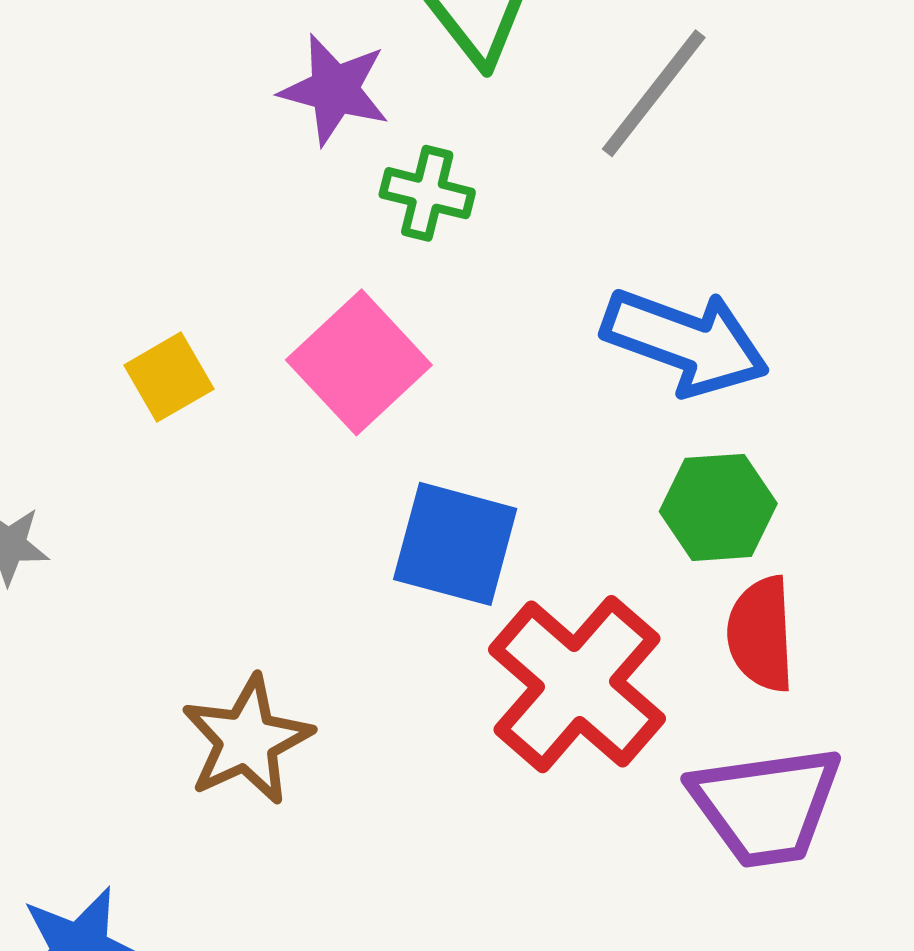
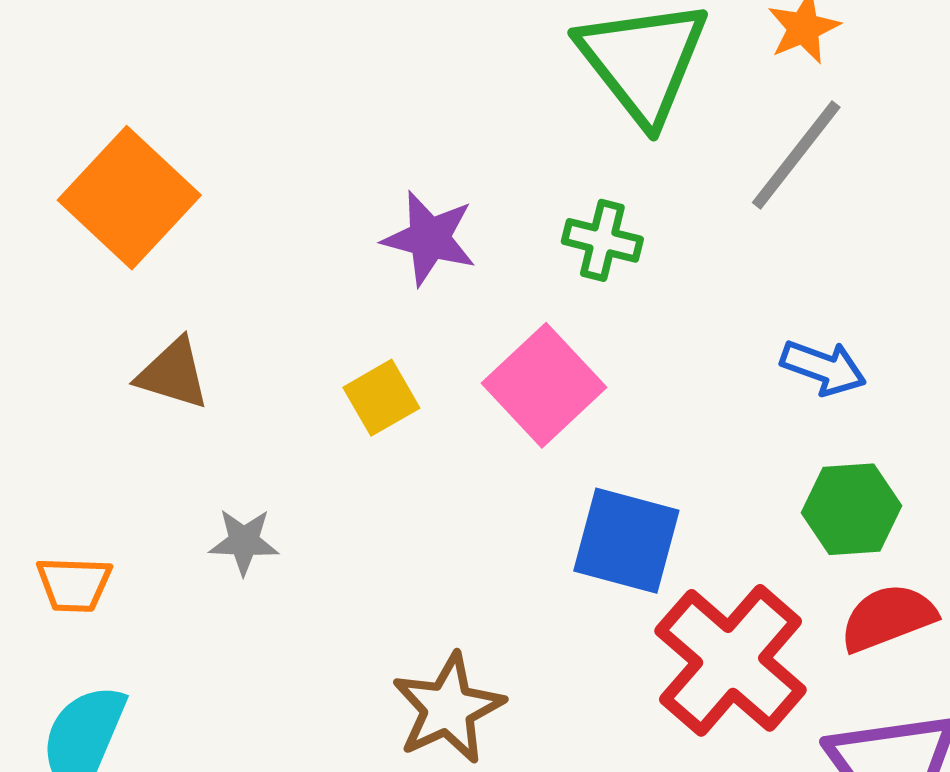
purple star: (335, 90) -> (429, 238), moved
blue arrow: (685, 342) -> (823, 368), size x0.6
red semicircle: (761, 634) -> (888, 618), turned 72

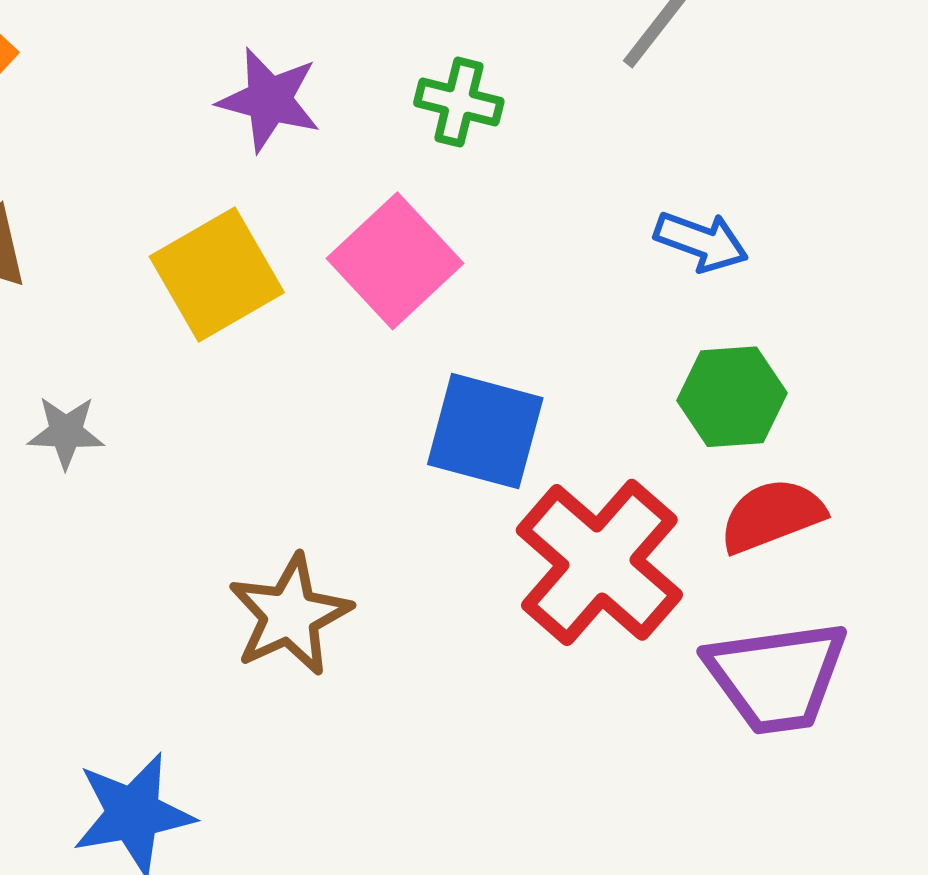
yellow square: (381, 398) -> (217, 275), size x1.6

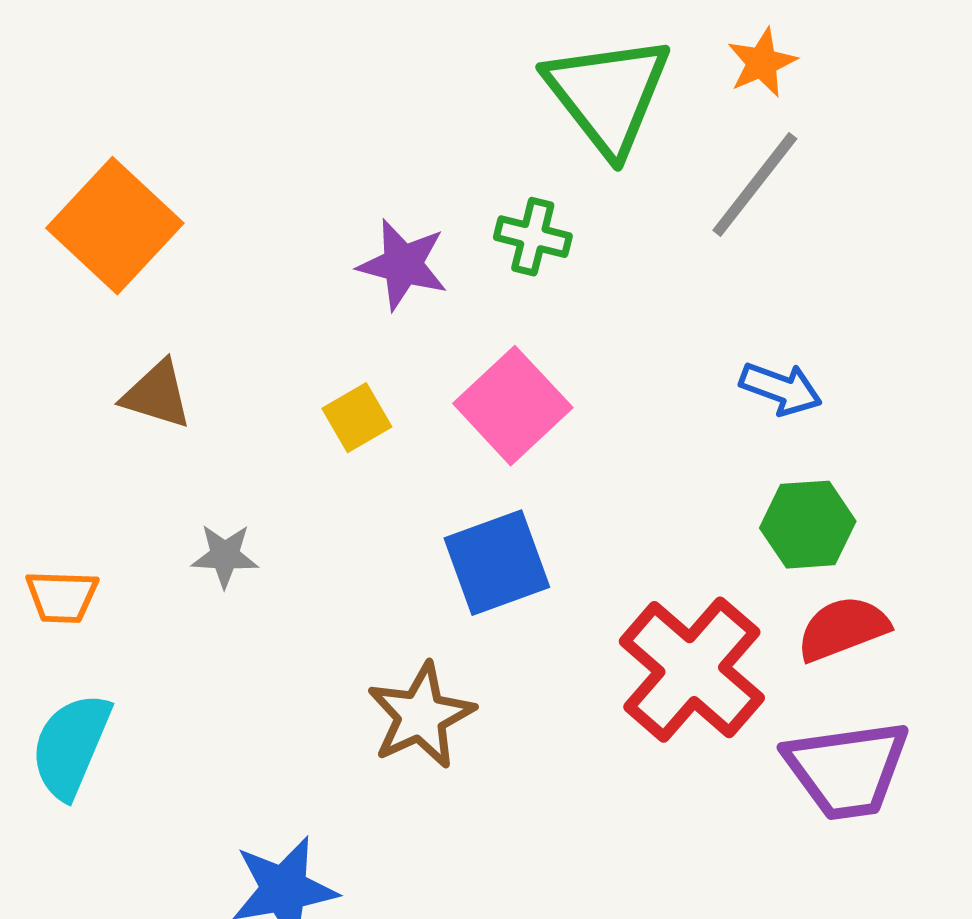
green cross: (459, 102) -> (533, 237), moved
yellow square: (217, 275) -> (357, 418), size x0.6
blue square: (485, 431) -> (497, 563), moved, turned -35

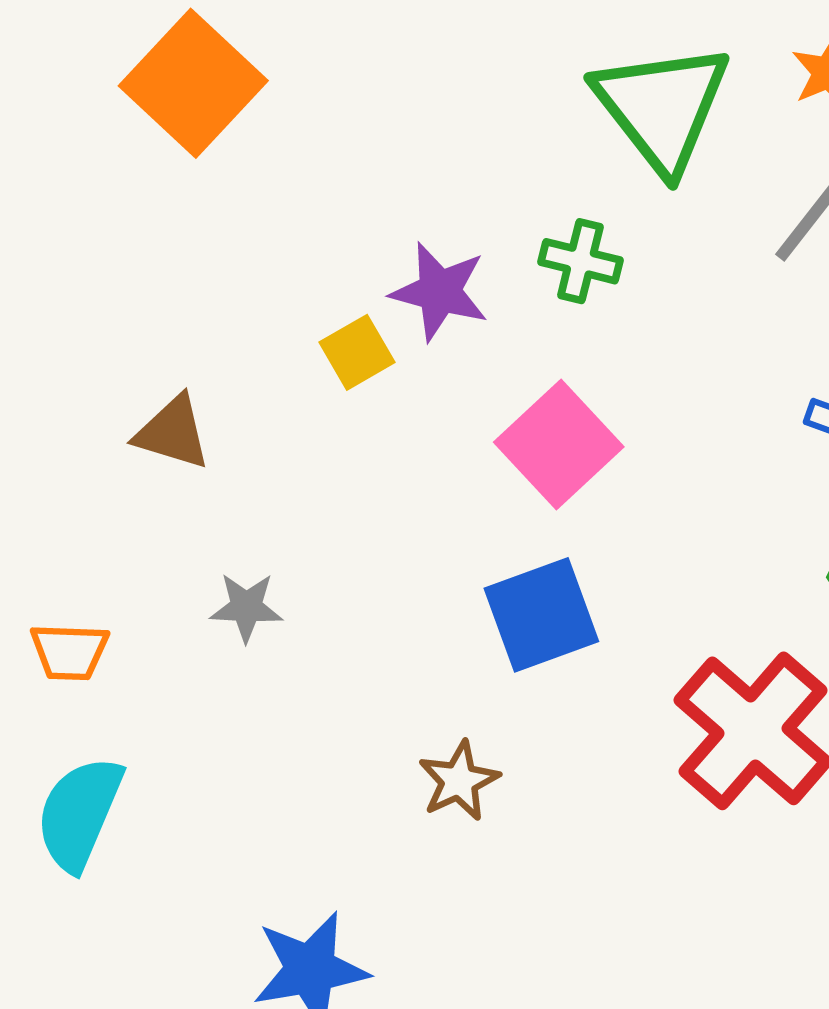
orange square: (115, 226) -> (193, 83), moved
yellow square: (357, 418) -> (357, 352), moved
brown star: (421, 716) -> (459, 781), size x0.7

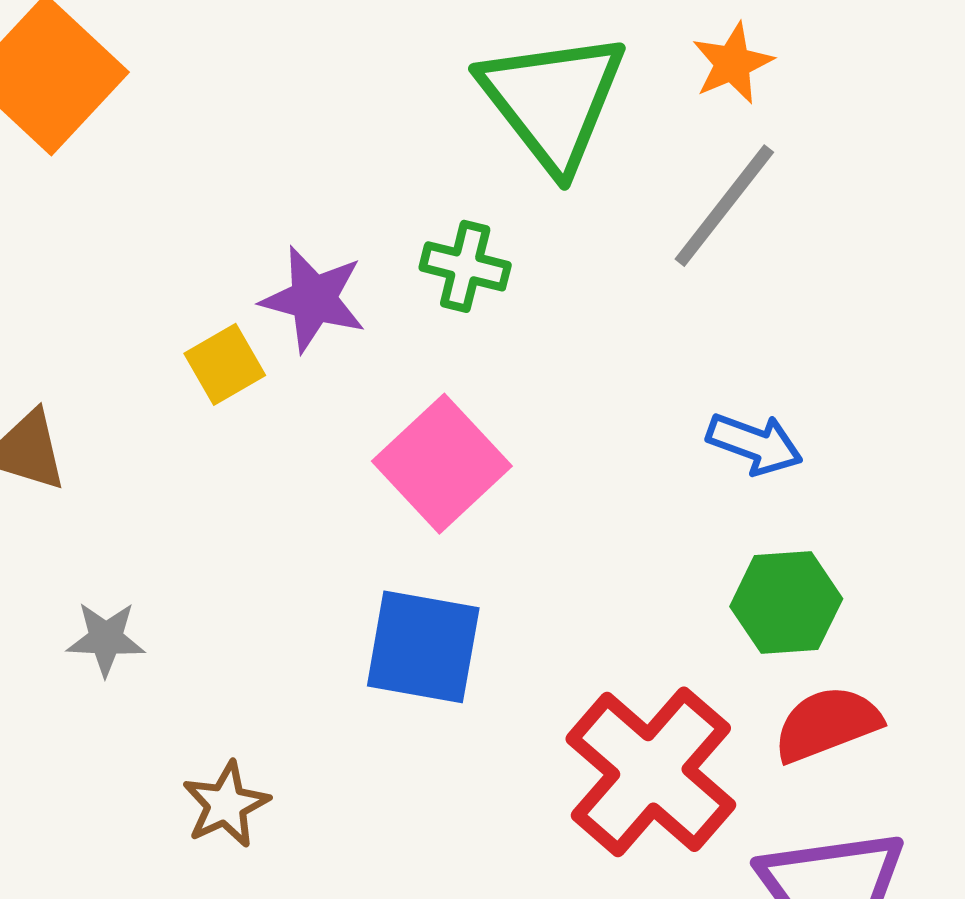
blue square: (541, 615) -> (423, 647), turned 30
brown star: (459, 781) -> (226, 804), moved

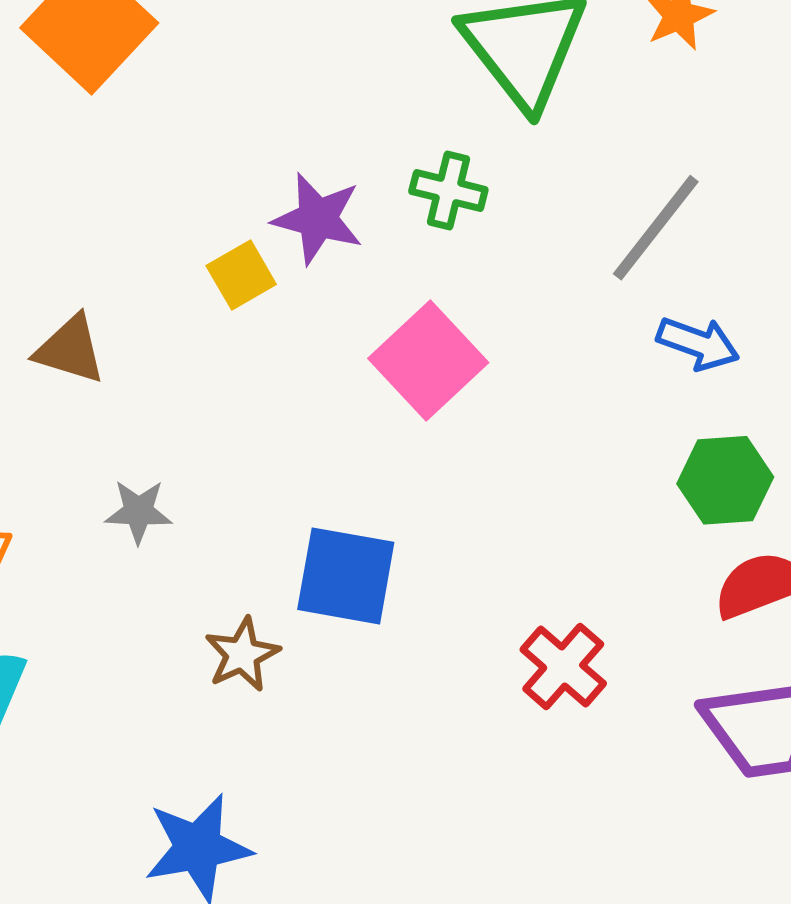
gray line: (724, 206) -> (656, 228), moved
blue square: (423, 647) -> (346, 576), moved
red cross: (651, 772) -> (563, 667), moved, size x0.6

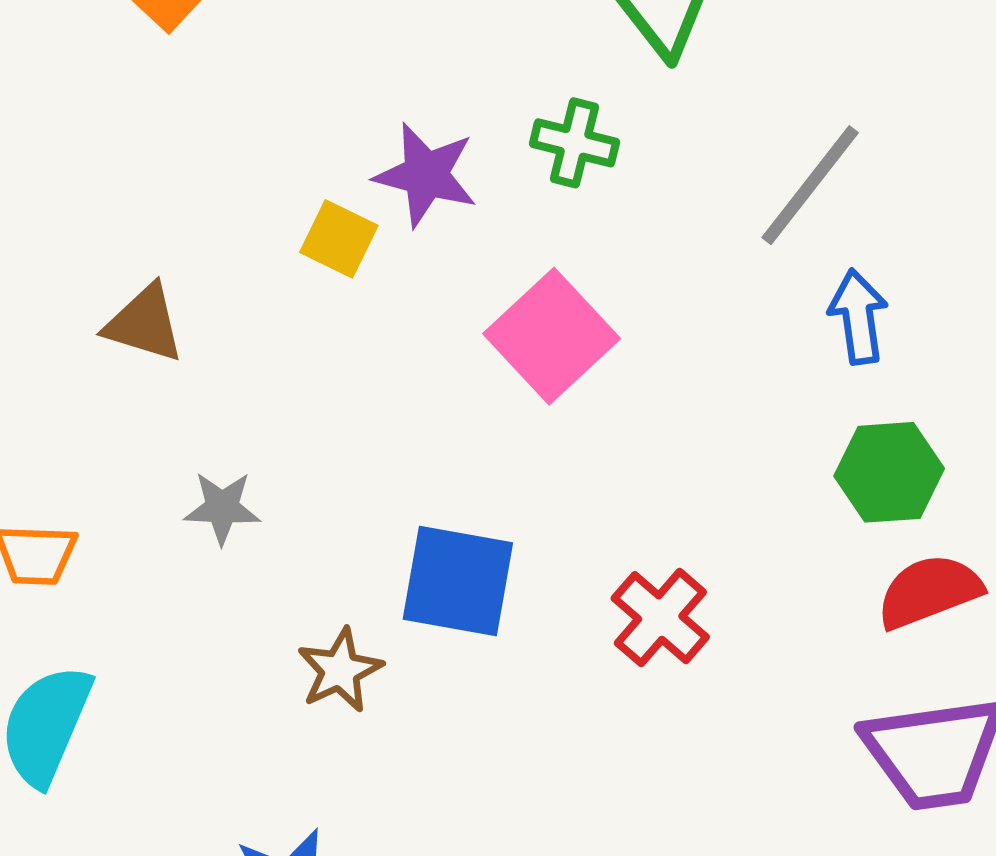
yellow square: (241, 275) -> (339, 239), turned -34
blue arrow: (698, 343) -> (858, 317), turned -118
red cross: (563, 667) -> (660, 618), moved

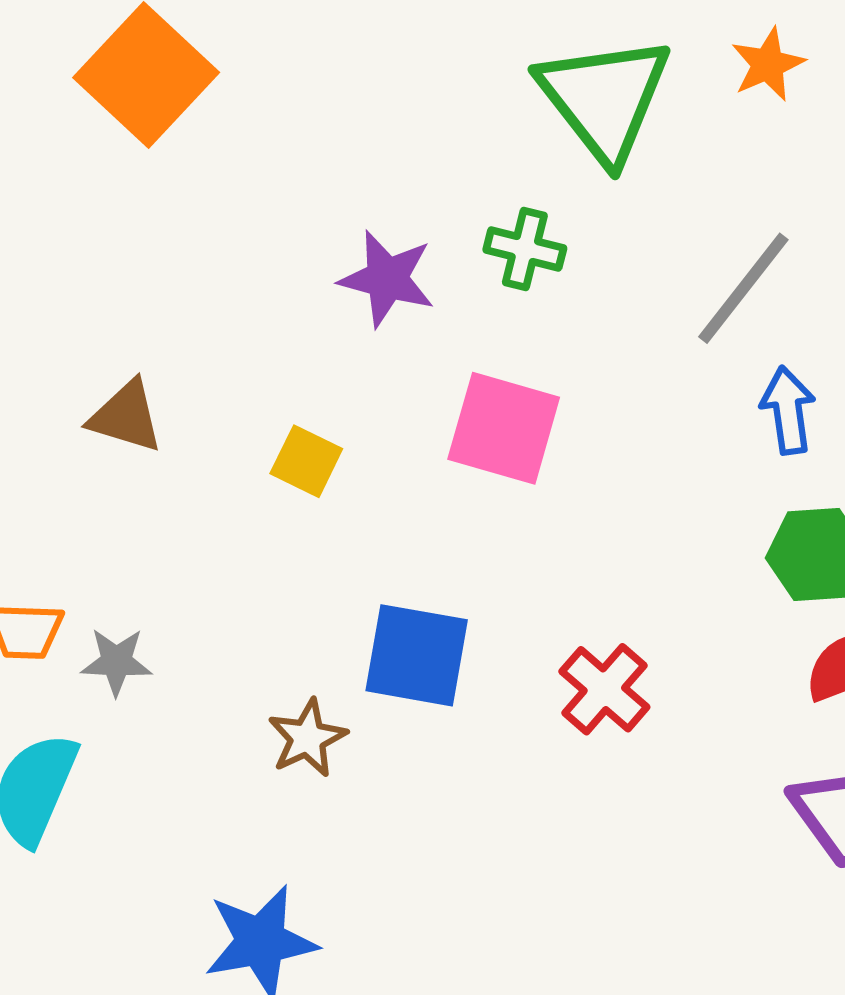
yellow square: (339, 239) -> (306, 461), moved
pink square: (552, 336) -> (504, 428), turned -31
gray star: (222, 508) -> (116, 662), moved

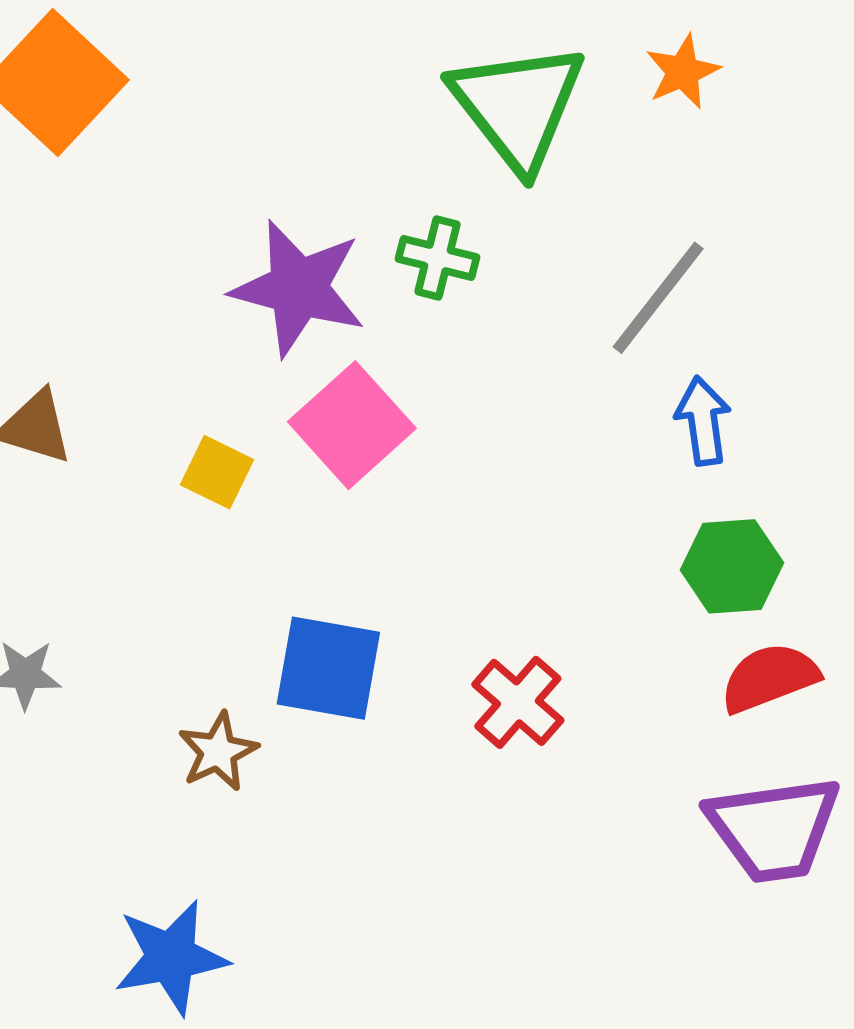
purple star: (387, 279) -> (298, 288), size x1.4
pink square: (504, 428) -> (352, 425), moved, turned 32

